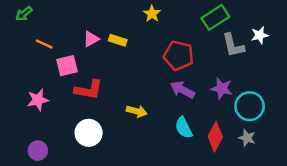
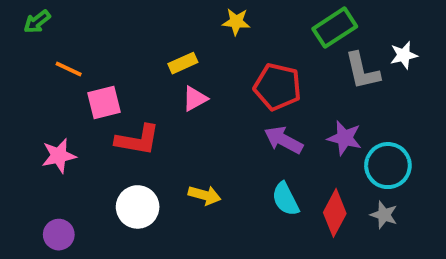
yellow star: (152, 14) -> (236, 22), turned -30
pink triangle: (91, 39) -> (195, 99), moved
yellow rectangle: (118, 40) -> (183, 63), turned -42
yellow arrow: (137, 111) -> (205, 195), moved

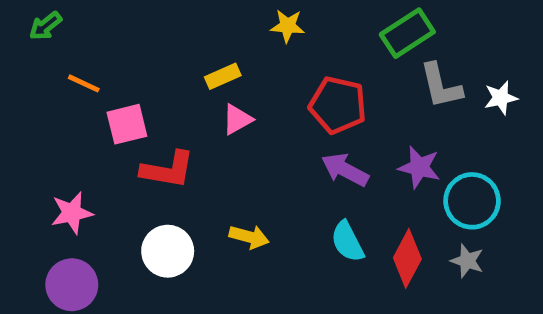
white star: (404, 55) -> (501, 98), moved
pink star: (59, 156) -> (72, 213), moved
purple circle: (59, 235) -> (72, 285), size x1.4

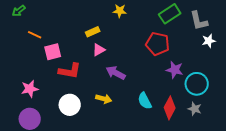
gray L-shape: (441, 86) -> (199, 21), moved
red pentagon: (338, 105) -> (158, 44), moved
purple arrow: (345, 170) -> (116, 73), moved

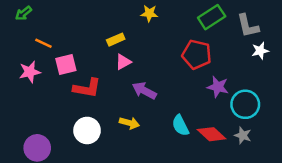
pink star: (30, 89) -> (30, 72), moved
red diamond: (170, 108) -> (212, 134), turned -75

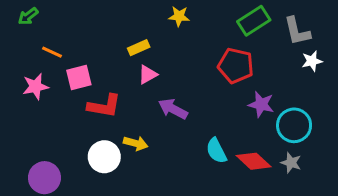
yellow arrow: (129, 123) -> (136, 143), moved

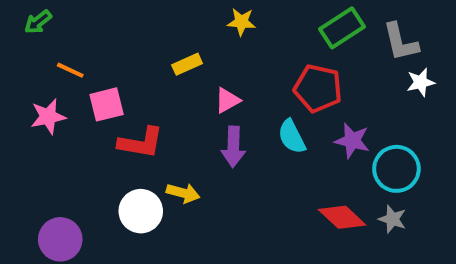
pink triangle: (148, 75) -> (227, 100), moved
purple arrow: (173, 109) -> (233, 147), turned -116
cyan semicircle: (216, 151) -> (292, 137), moved

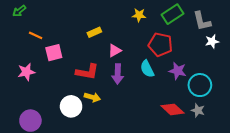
yellow star: (241, 22) -> (139, 15), moved
pink star: (48, 116) -> (26, 72), moved
red L-shape: (141, 143) -> (87, 72), moved

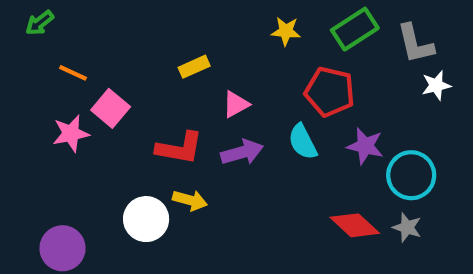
pink square: (54, 53) -> (111, 108), turned -36
pink star: (26, 72) -> (71, 133), moved
purple arrow: (118, 74) -> (242, 152), turned -108

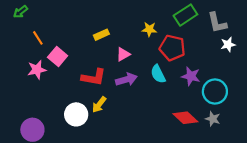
yellow star: (286, 31) -> (149, 29), moved
orange line: (73, 73) -> (38, 38), turned 32
yellow arrow: (190, 200) -> (99, 105), turned 112

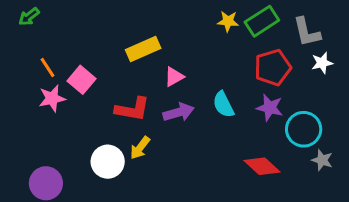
yellow star: (149, 29) -> (228, 21), moved
yellow rectangle: (101, 35) -> (143, 49), size x1.5
orange line: (38, 38) -> (47, 68), moved
red pentagon: (172, 48) -> (273, 68), moved, turned -30
gray star: (213, 119) -> (322, 160), moved

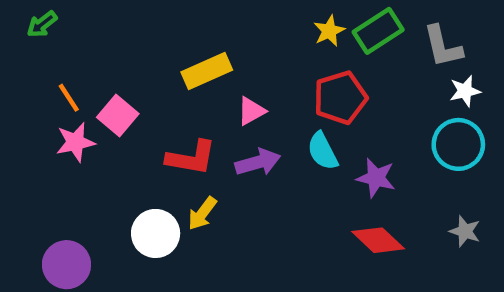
yellow star: (228, 21) -> (329, 31), turned -30
red pentagon: (273, 68) -> (340, 98), moved
purple star: (270, 108) -> (376, 178), moved
cyan circle: (304, 129) -> (458, 144), moved

